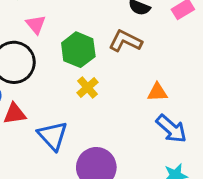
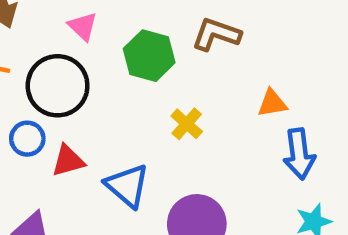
yellow cross: (87, 87) -> (187, 124), moved
blue arrow: (171, 129) -> (299, 154), turned 48

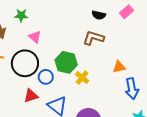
green hexagon: (149, 56) -> (66, 62), moved
blue circle: (27, 139) -> (46, 77), moved

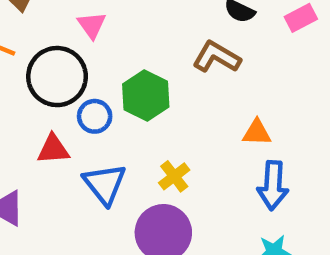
yellow cross: (82, 78) -> (174, 176), moved

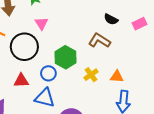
blue circle: (95, 116) -> (48, 73), moved
yellow cross: (174, 176) -> (91, 75), moved
blue triangle: (105, 184) -> (45, 98), turned -40

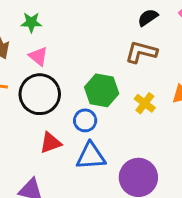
black semicircle: (111, 19) -> (148, 17), turned 136
pink triangle: (42, 23) -> (38, 56), moved

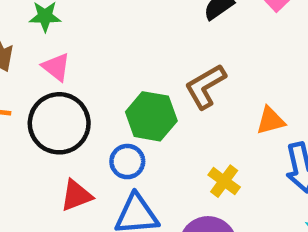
brown L-shape: (141, 52) -> (205, 86), moved, turned -44
yellow cross: (145, 103) -> (224, 181), moved

